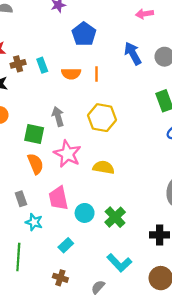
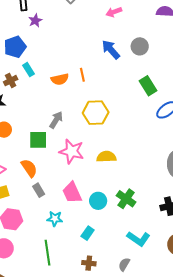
blue pentagon: (84, 34) -> (15, 47), moved, turned 30
cyan rectangle: (42, 65) -> (29, 70), moved
gray arrow: (58, 116) -> (56, 120), turned 60
orange semicircle: (35, 164) -> (29, 168), moved
gray rectangle: (21, 199) -> (39, 190), moved

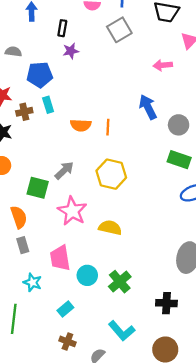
gray circle: (140, 46) -> (179, 125), moved
green rectangle: (148, 86) -> (179, 160), turned -54
brown cross: (89, 263) -> (67, 341), moved

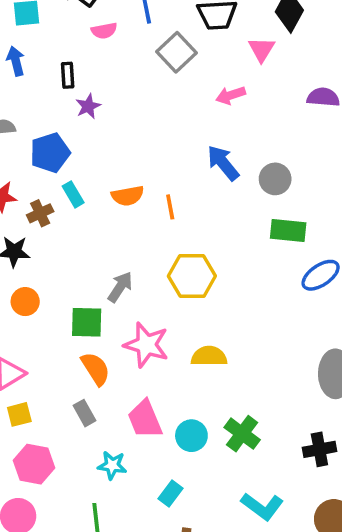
gray square: (119, 30) -> (176, 52), moved
orange semicircle: (81, 125) -> (128, 196), moved
orange semicircle: (19, 217) -> (96, 369), moved

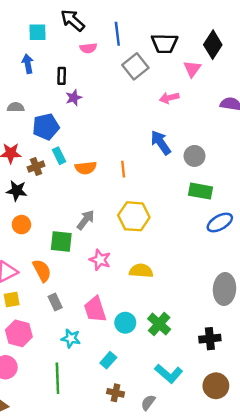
orange semicircle: (128, 196) -> (86, 168), moved
pink star: (146, 345) -> (100, 260), size x0.7
orange semicircle: (96, 369) -> (42, 271), moved

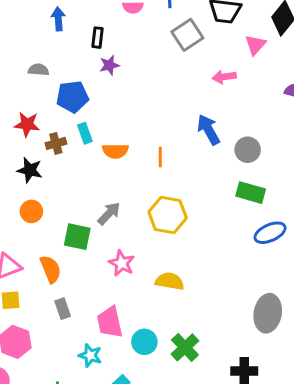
cyan star: (71, 338) -> (90, 355), moved

